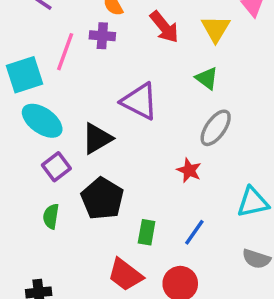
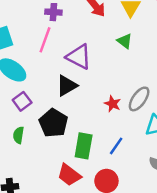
pink line: (65, 52) -> (45, 40), moved
gray ellipse: (216, 128) -> (139, 99), moved
black triangle: (97, 138) -> (67, 86), moved
green rectangle: (147, 232) -> (84, 146), size x1.5

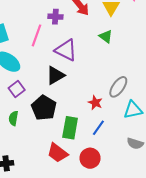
purple cross: (53, 12) -> (55, 17), moved
red star: (113, 104) -> (95, 103), moved

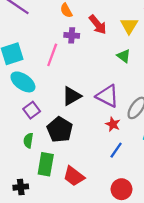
purple triangle: (66, 50) -> (107, 96), moved
green rectangle: (70, 128) -> (46, 164), moved
red circle: (90, 158) -> (122, 189), moved

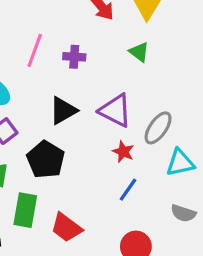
purple cross: (72, 35) -> (74, 57), moved

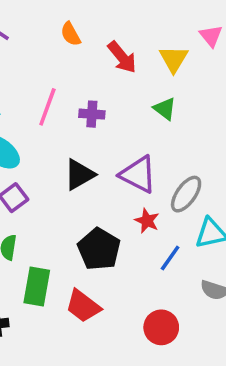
black pentagon: (46, 160) -> (99, 249), moved
blue line: (128, 190) -> (170, 258), moved

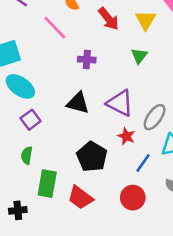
pink line: (47, 107) -> (55, 28), moved, turned -64
green triangle: (165, 109) -> (139, 56), turned 30
black triangle: (79, 175) -> (78, 103), turned 45
red circle: (161, 327) -> (133, 198), moved

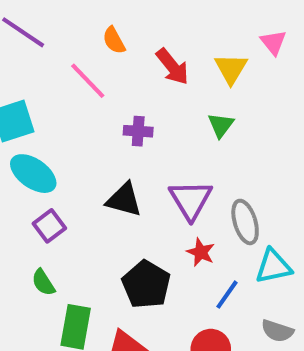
purple triangle: (120, 103) -> (191, 200), turned 32
gray ellipse: (155, 117) -> (245, 222), turned -52
green semicircle: (27, 155) -> (43, 282), turned -42

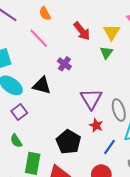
orange semicircle: (114, 40) -> (45, 14), moved
green triangle: (221, 125) -> (106, 53), moved
purple cross: (138, 131) -> (64, 64), turned 32
black triangle: (124, 200) -> (42, 85), moved

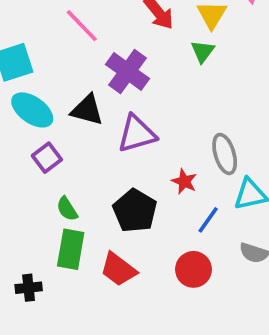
purple cross: (64, 64) -> (128, 72), size x1.6
purple triangle: (91, 99) -> (137, 134), moved, turned 45
green semicircle: (16, 141) -> (67, 209), moved

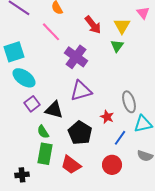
black triangle: (87, 110) -> (54, 110), moved

